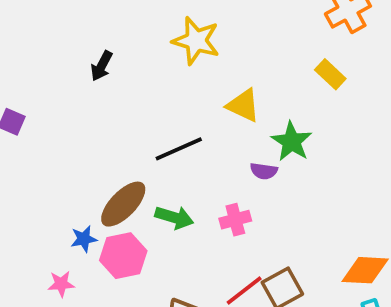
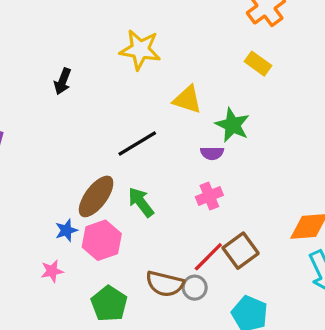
green arrow: (174, 217) -> (141, 202), turned -136
pink cross: (235, 220) -> (209, 196), moved

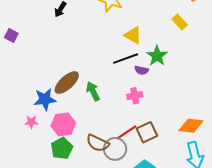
black line: (137, 143) -> (126, 59), moved
blue star: (66, 230) -> (45, 99), size x1.6
pink hexagon: (102, 240) -> (63, 124), moved
gray circle: (195, 288) -> (115, 149), size x1.5

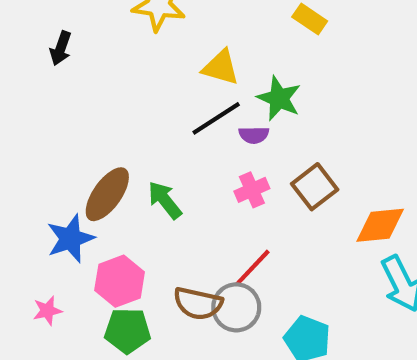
pink star: (31, 122) -> (47, 311), moved
brown square: (147, 132) -> (315, 187), moved
green pentagon: (62, 148) -> (128, 331), turned -30

